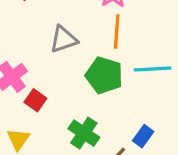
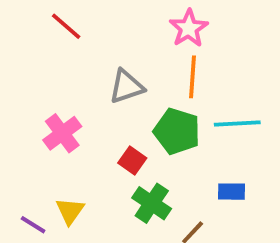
red square: (35, 100) -> (132, 160), moved
blue rectangle: (143, 136) -> (231, 192), moved, turned 55

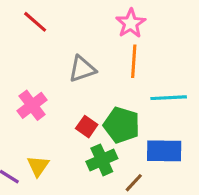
green pentagon: (177, 131) -> (122, 125), moved
blue rectangle: (231, 192) -> (164, 151), size x1.6
green cross: (152, 203) -> (102, 160), turned 32

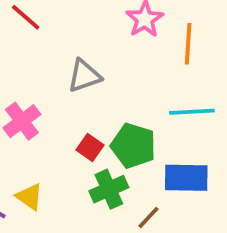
orange line: (134, 61) -> (188, 44), moved
yellow triangle: (38, 166) -> (29, 197), turned -30

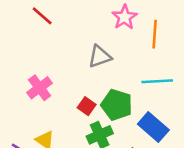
gray triangle: (84, 76) -> (100, 56), moved
blue rectangle: (186, 178) -> (153, 127), turned 40

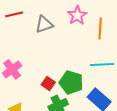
red line: (42, 16) -> (14, 14), turned -54
gray triangle: (100, 56) -> (44, 24), moved

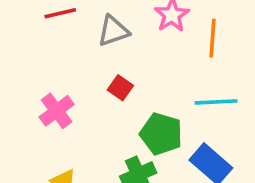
red square: (48, 83) -> (120, 88), moved

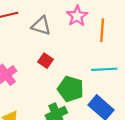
gray triangle: (113, 31) -> (41, 26), turned 36

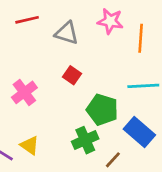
pink star: (77, 16) -> (110, 21), turned -30

